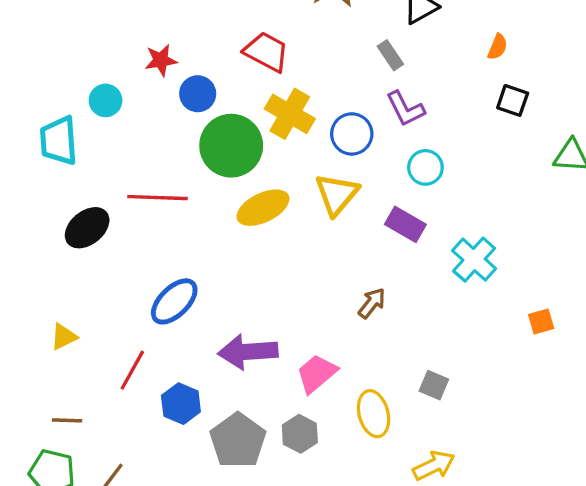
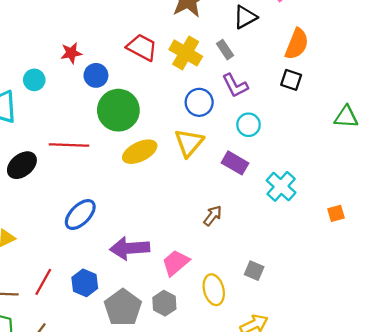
orange semicircle: (498, 47) -> (297, 44), size x1.8
black square: (513, 100) -> (291, 80), moved
yellow cross: (290, 114) -> (186, 53), moved
orange square: (541, 322) -> (336, 213), moved
red line: (132, 370) -> (43, 282), moved

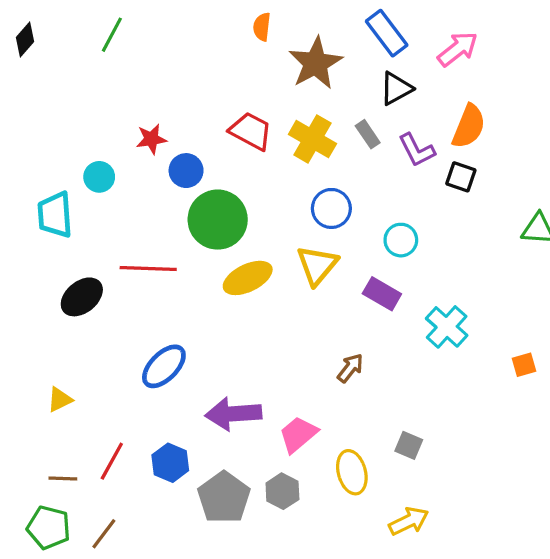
purple L-shape: (235, 85) -> (417, 150), moved

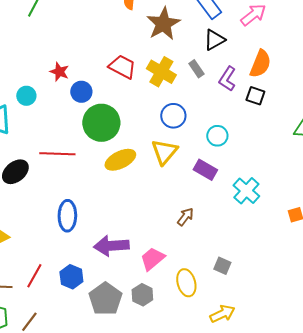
red star: (151, 139) -> (59, 72), turned 30
purple L-shape: (417, 150) -> (227, 79), turned 60
blue ellipse: (164, 366) -> (67, 216), turned -44

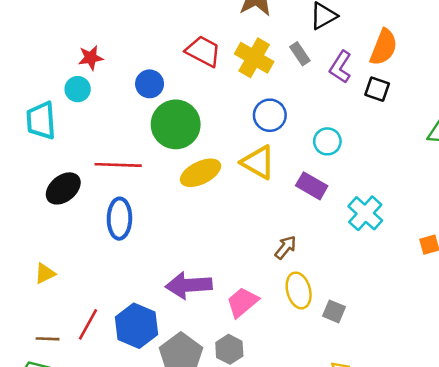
red star: (59, 72) -> (91, 58), moved, turned -30
yellow triangle: (164, 152) -> (258, 162), turned -40
blue ellipse: (67, 216) -> (119, 219), moved
blue hexagon: (71, 277) -> (136, 326), size x1.4
yellow ellipse: (186, 283) -> (299, 290), moved

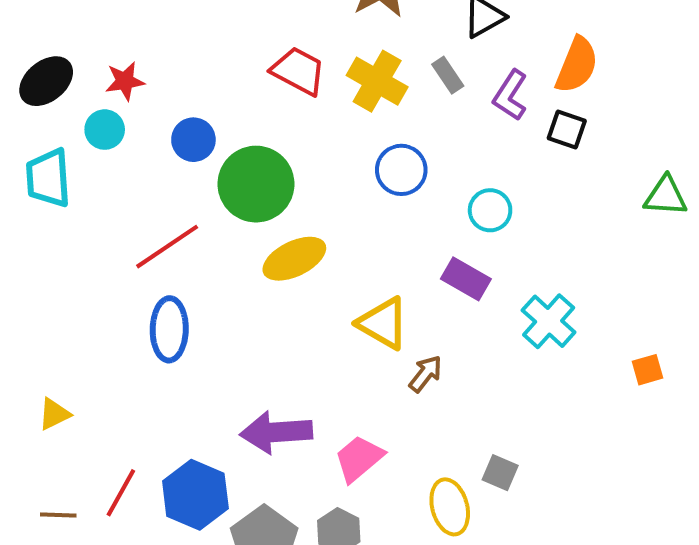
blue circle: (150, 84) -> (193, 140), moved
yellow triangle: (258, 162) -> (383, 323), moved
red line: (118, 165) -> (167, 247), turned -36
black ellipse: (63, 188) -> (46, 81), moved
yellow ellipse: (299, 290) -> (450, 507), moved

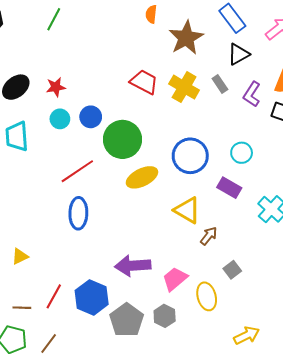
cyan circle: (105, 130) -> (60, 119), moved
blue circle: (401, 170) -> (190, 156), moved, size x1.4
gray square: (500, 473) -> (232, 270), moved, turned 30
yellow ellipse: (450, 507) -> (207, 296), moved

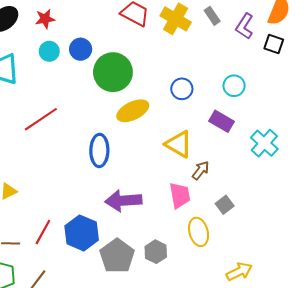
blue circle: (190, 156) -> (182, 89), size x0.6
red line: (77, 171) -> (41, 119), moved
blue ellipse: (78, 213) -> (99, 150), moved
pink trapezoid: (175, 279) -> (180, 195), moved, turned 120

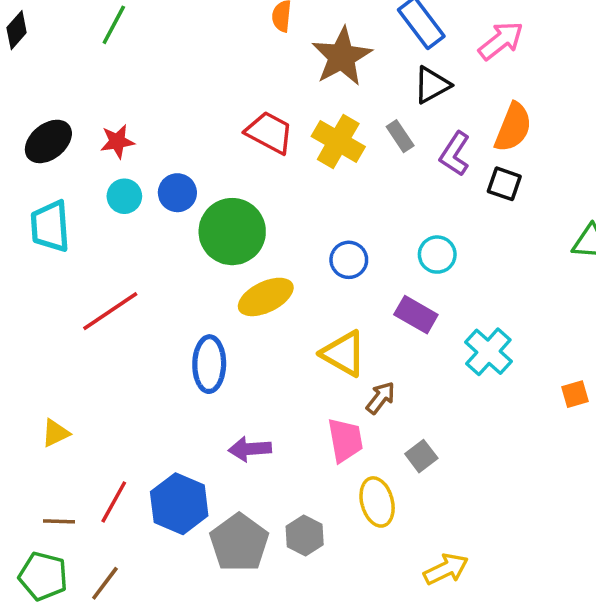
purple arrow: (123, 201) -> (250, 449), size x0.7

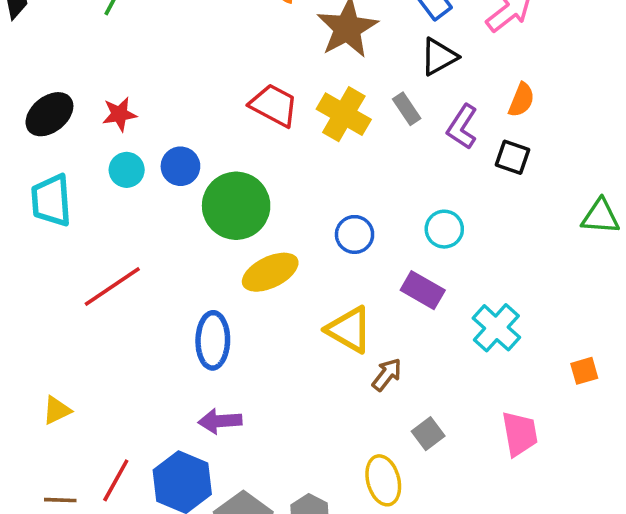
orange semicircle: (513, 127) -> (521, 100), size x0.7
pink trapezoid: (345, 440) -> (520, 434), moved
purple arrow: (250, 449) -> (220, 421), moved

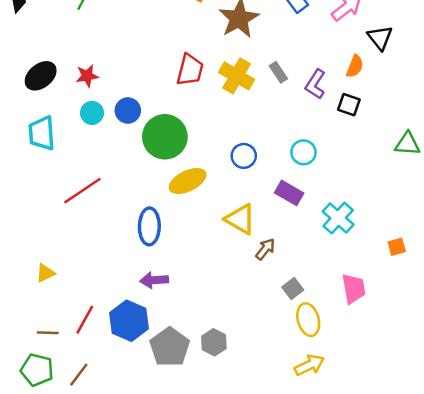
black triangle: (439, 57) -> (380, 38), moved, turned -40
red trapezoid: (274, 105) -> (190, 70), turned 76
yellow ellipse: (383, 480) -> (308, 320), moved

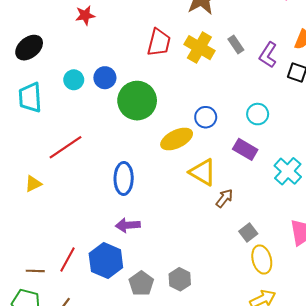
red star: (87, 76) -> (85, 15), moved
yellow ellipse: (188, 181) -> (177, 139), moved
yellow triangle: (45, 273) -> (33, 184), moved
gray pentagon: (170, 347) -> (141, 283), size x0.7

